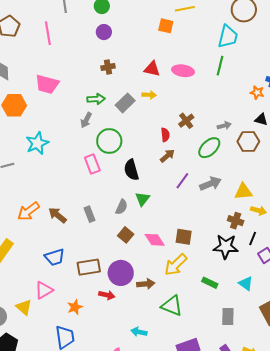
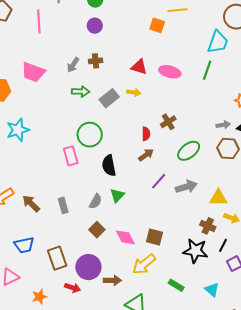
gray arrow: (86, 120) -> (73, 65), moved
gray arrow: (224, 126) -> (223, 125), moved
brown rectangle: (89, 267) -> (57, 258), turned 75

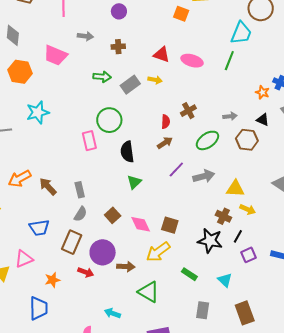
gray arrow: (73, 65) -> (85, 36), moved, turned -119
gray arrow: (223, 125) -> (230, 116), moved
gray semicircle: (96, 201) -> (80, 214), moved
brown rectangle: (57, 258) -> (72, 242), turned 40

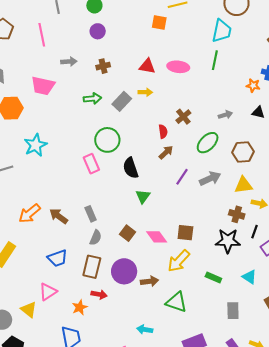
brown hexagon: (247, 140) -> (243, 152), moved
red arrow: (86, 272) -> (99, 294), moved

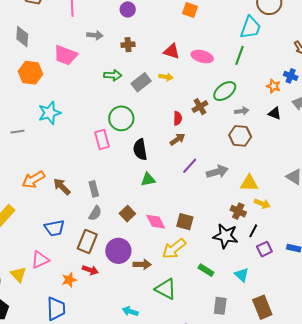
green ellipse: (208, 143) -> (225, 91), moved
brown hexagon: (243, 152) -> (240, 136), moved
green triangle: (143, 196) -> (148, 180), turned 35

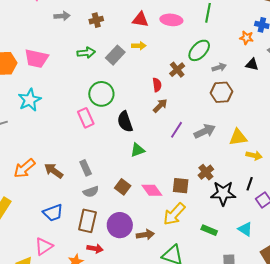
pink trapezoid: (66, 55) -> (36, 58), moved
brown cross: (238, 211) -> (206, 172), moved, turned 35
gray semicircle: (95, 213) -> (91, 192), turned 49

